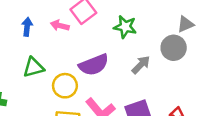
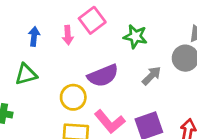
pink arrow: (60, 26) -> (68, 35), turned -108
green triangle: (34, 67) -> (26, 74), moved

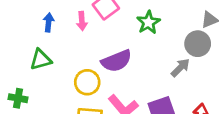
green star: (135, 36) -> (148, 22), turned 30
gray arrow: (152, 76) -> (180, 68), moved

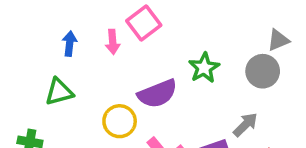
green star: (148, 22) -> (204, 68), moved
gray arrow: (180, 68) -> (245, 125), moved

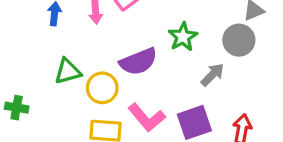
green triangle: (59, 92) -> (68, 71), moved
gray arrow: (245, 125) -> (213, 75), moved

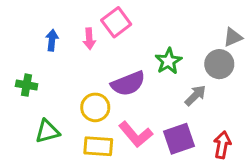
green triangle: (68, 71) -> (47, 131), moved
green cross: (17, 108) -> (27, 85), moved

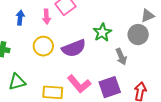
gray arrow: (195, 95) -> (121, 57), turned 112
yellow circle: (95, 107) -> (43, 46), moved

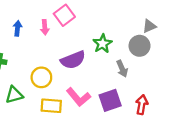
yellow circle: (43, 46) -> (41, 77), moved

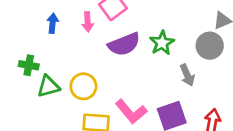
purple semicircle: (73, 60) -> (124, 44), moved
green triangle: (14, 95) -> (48, 86), moved

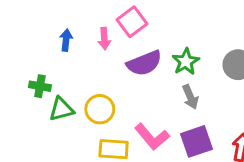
gray arrow: (187, 75) -> (190, 97), moved

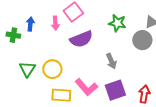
green star: (186, 62) -> (117, 23), moved, turned -30
green cross: (40, 86) -> (13, 35), moved
green triangle: (61, 109) -> (27, 69), turned -42

